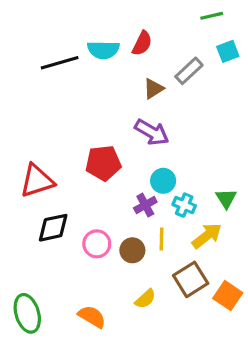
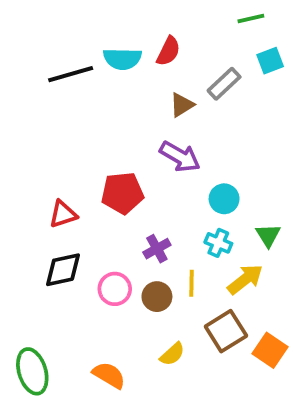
red triangle: (37, 181) -> (63, 214), moved, size x0.7
cyan circle: (163, 181) -> (224, 199), moved
purple cross: (145, 205) -> (157, 249), moved

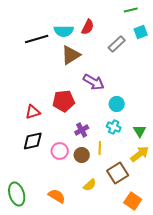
brown triangle: (182, 105) -> (71, 55), moved, size x1.5
green triangle: (268, 235) -> (140, 131), moved
yellow arrow: (245, 279) -> (140, 154), moved
orange square: (270, 350) -> (133, 201), moved

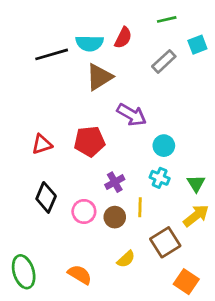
green line: (131, 10) -> (167, 19), moved
red triangle: (33, 112) -> (42, 144), moved
black diamond: (33, 141) -> (46, 197), turned -55

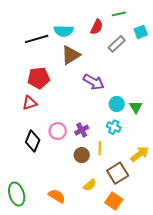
red semicircle: (123, 38) -> (97, 27), moved
red pentagon: (90, 141) -> (39, 78), moved
green triangle: (196, 183) -> (136, 107), moved
pink circle: (84, 211) -> (58, 131), moved
orange square: (186, 282) -> (114, 201), moved

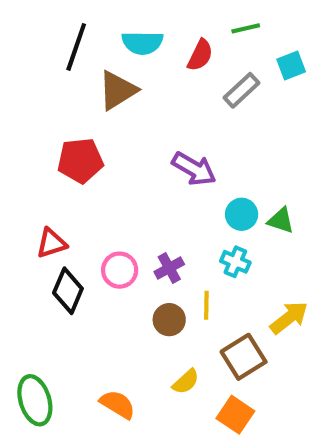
cyan semicircle: (64, 31) -> (142, 43), moved
black line: (37, 39) -> (76, 47), moved, turned -55
brown triangle: (71, 55) -> (118, 90), moved
red triangle: (30, 103) -> (51, 243), moved
green triangle: (136, 107) -> (281, 220), turned -40

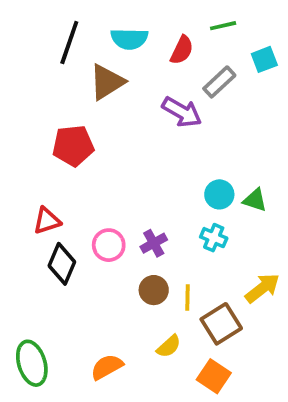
purple arrow: (194, 169) -> (182, 112), moved
yellow line: (206, 305) -> (187, 298), moved
orange semicircle: (118, 404) -> (107, 367), turned -60

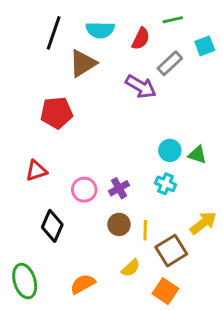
black diamond: (62, 264) -> (52, 226), moved

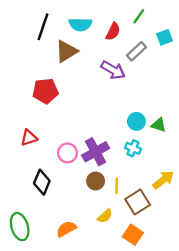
green line: (173, 20) -> (139, 16), turned -42
purple cross: (119, 188) -> (96, 152), size x1.6

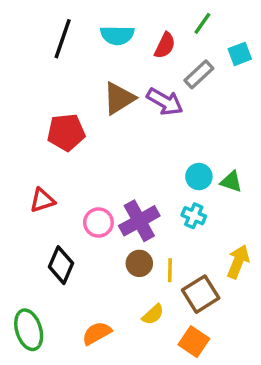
brown triangle: (66, 51) -> (119, 98), moved
yellow arrow: (163, 180) -> (238, 262), turned -30

